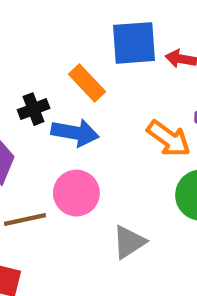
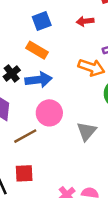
blue square: (134, 43) -> (42, 21), moved, size x0.7

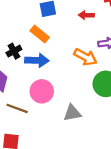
gray triangle: (87, 131) -> (72, 113), turned 30
brown line: (25, 136) -> (17, 108), turned 40

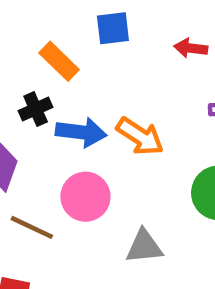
orange rectangle: (40, 34) -> (59, 61), moved
orange arrow: (85, 57) -> (140, 136), moved

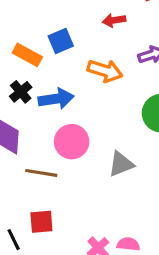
blue square: (113, 28) -> (61, 41), moved
orange arrow: (140, 136) -> (105, 71), moved

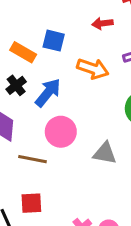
blue square: (61, 41) -> (54, 41), turned 35
blue arrow: (56, 99) -> (48, 93), turned -44
gray triangle: (121, 164) -> (105, 153), turned 30

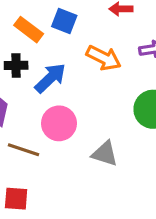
black cross: (16, 85) -> (16, 65), turned 30

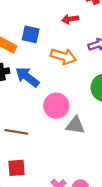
blue arrow: (50, 78) -> (27, 77), turned -90
pink circle: (59, 123) -> (56, 106), moved

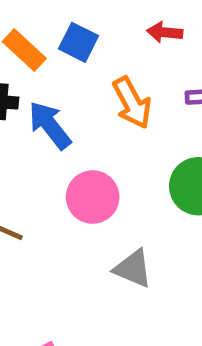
orange arrow: (63, 56) -> (132, 103), turned 30
gray triangle: (75, 125) -> (133, 269), moved

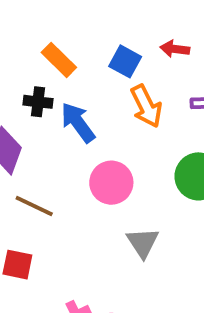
blue square: (79, 42) -> (125, 61), moved
gray triangle: (133, 269) -> (143, 243), turned 32

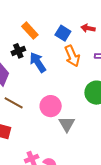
black cross: (38, 102) -> (18, 51), turned -32
pink circle: (111, 183) -> (51, 106), moved

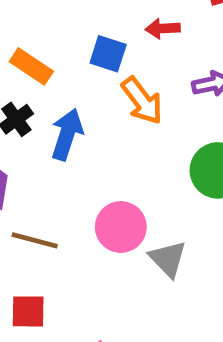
blue arrow: (38, 62) -> (67, 134), turned 65

